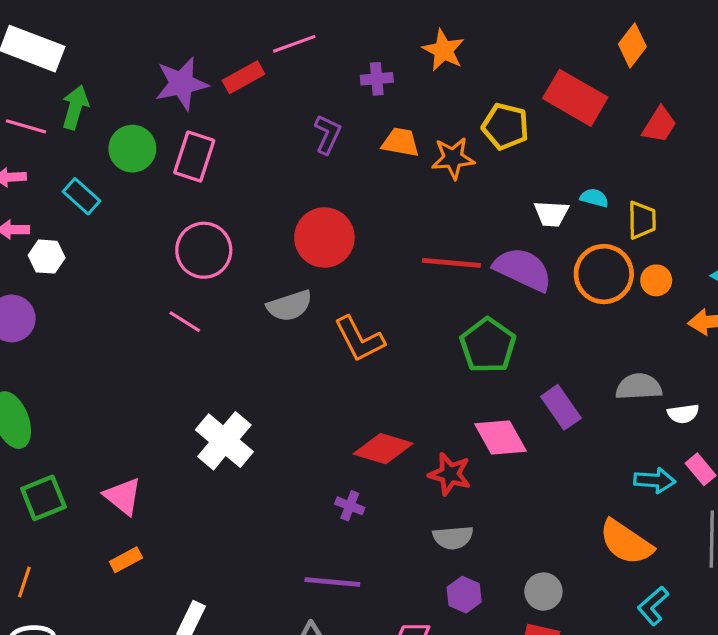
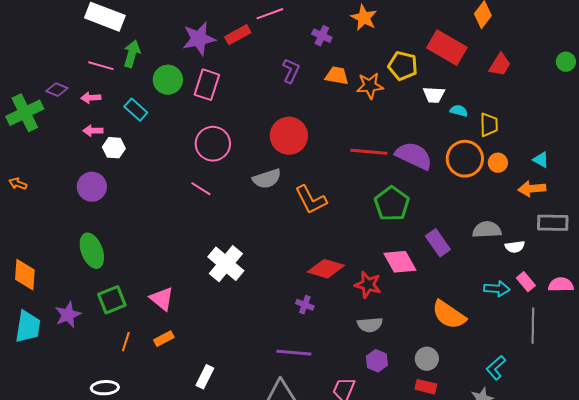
purple cross: (377, 79) -> (322, 36), turned 30
white trapezoid: (551, 214) -> (434, 95), moved
orange semicircle: (626, 542) -> (449, 315), moved
orange line: (24, 582) -> (126, 342), moved

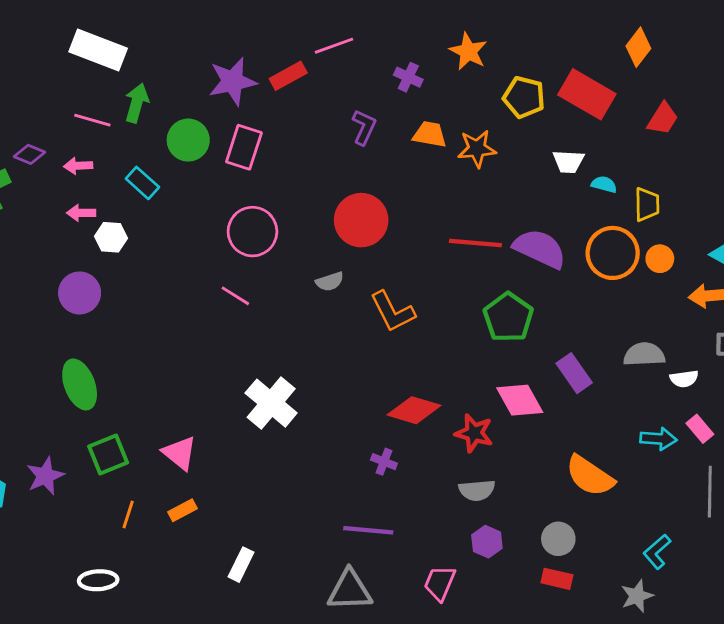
yellow pentagon: (403, 66) -> (524, 97), moved
gray semicircle: (267, 179) -> (330, 282), size x0.7

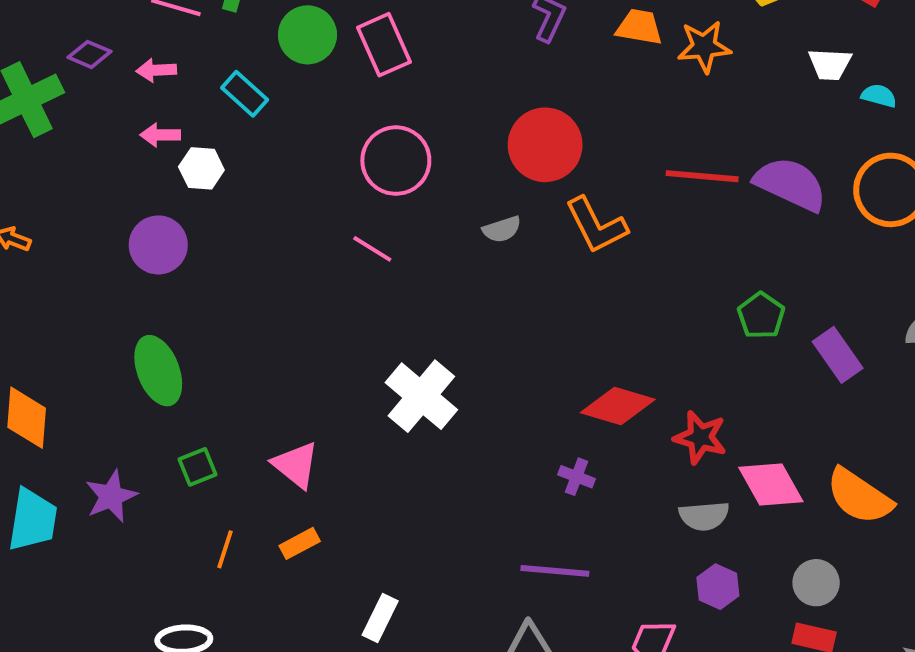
pink rectangle: (244, 147) -> (384, 45), turned -42
orange L-shape: (393, 312) -> (596, 225), moved
green pentagon: (508, 317) -> (761, 316), moved, size x0.7
pink diamond: (520, 400) -> (771, 485), moved
green square: (108, 454) -> (198, 467), size x0.7

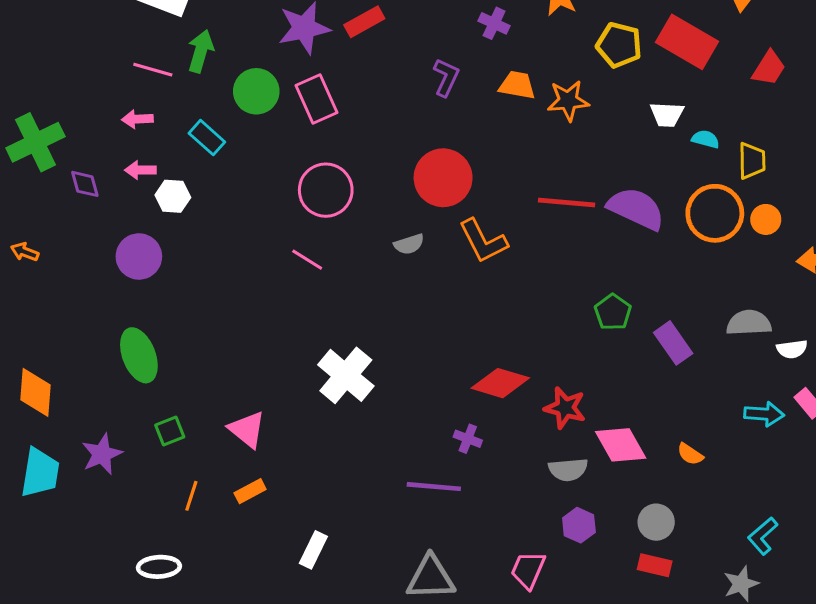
purple diamond: (90, 54) -> (85, 184), moved, turned 52
orange semicircle: (859, 496) -> (690, 454), size x0.5
purple line: (555, 571) -> (434, 487), moved

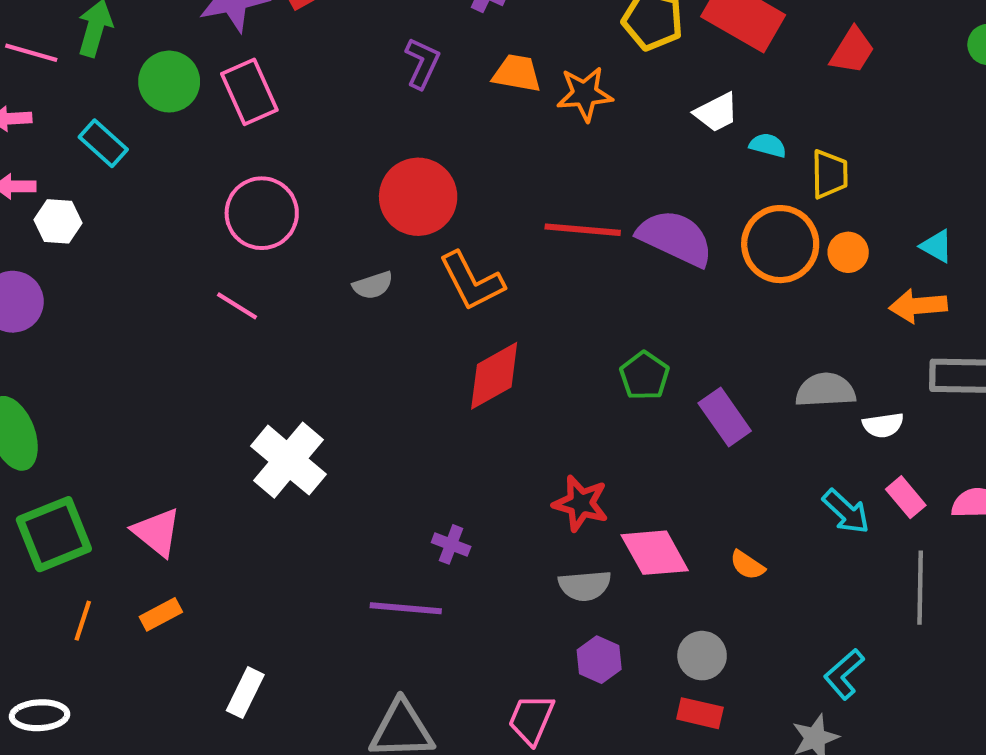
white trapezoid: (667, 114) -> (716, 112), turned -30
red diamond: (500, 383) -> (494, 376), moved, turned -46
cyan arrow: (764, 414) -> (846, 512), turned 39
green square: (170, 431) -> (54, 534), size x1.8

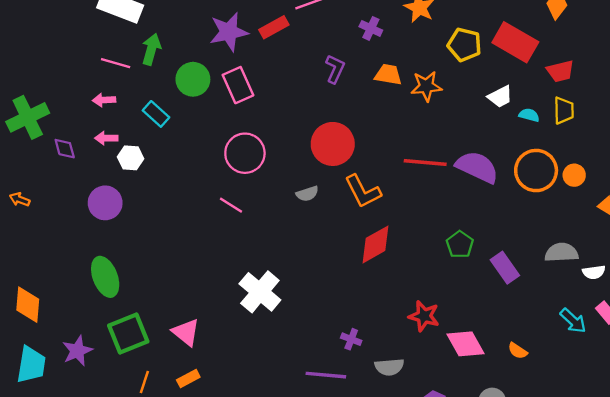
red trapezoid: (852, 51) -> (560, 71), moved, turned 44
yellow trapezoid: (830, 174) -> (564, 110), moved
gray semicircle: (585, 586) -> (389, 367), moved

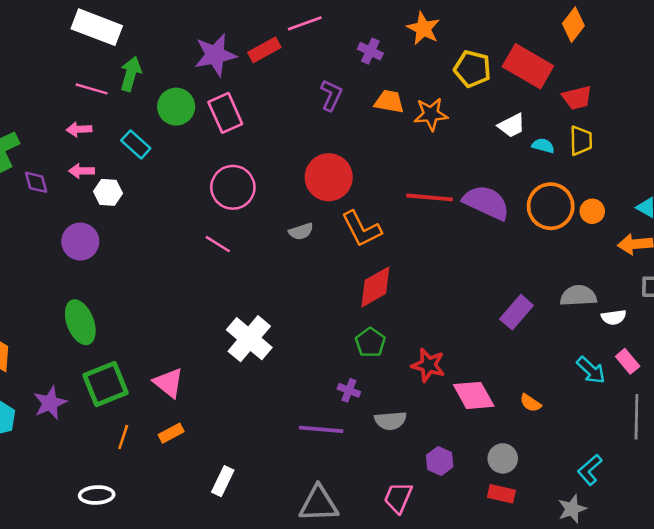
green pentagon: (460, 244) -> (370, 342), moved
purple rectangle: (505, 268) -> (517, 312), turned 76

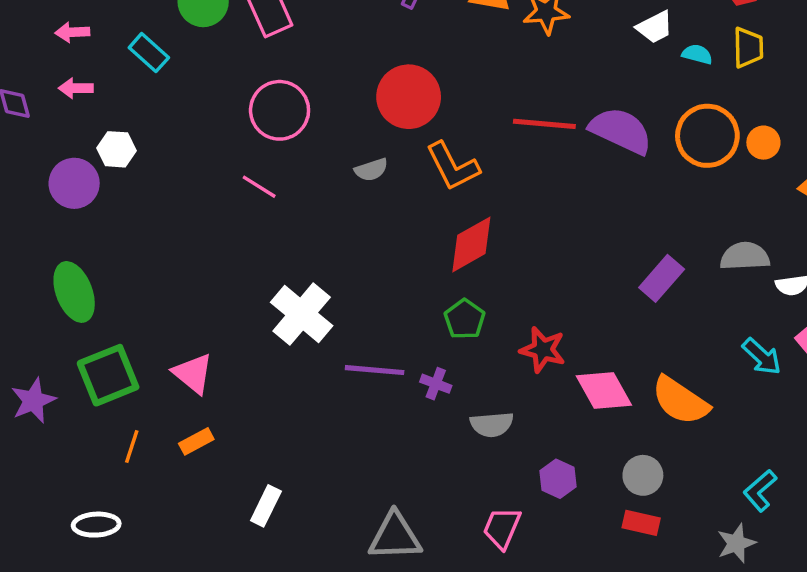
white hexagon: (108, 192) -> (117, 149), moved
orange semicircle: (530, 403) -> (680, 401), size x2.0
purple line: (321, 429) -> (375, 370), moved

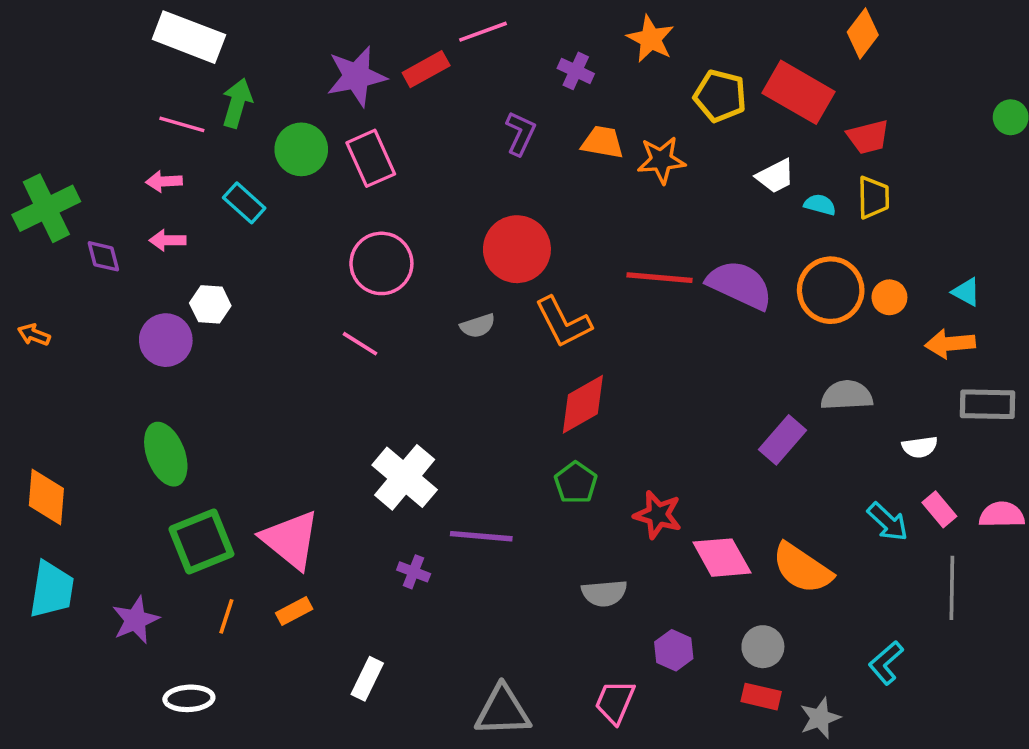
gray semicircle: (745, 256) -> (847, 395), moved
pink triangle: (193, 373) -> (291, 540), size x1.4
purple cross: (436, 384) -> (414, 572), moved
purple star: (33, 401) -> (135, 620), moved
gray star: (736, 543) -> (820, 718), moved

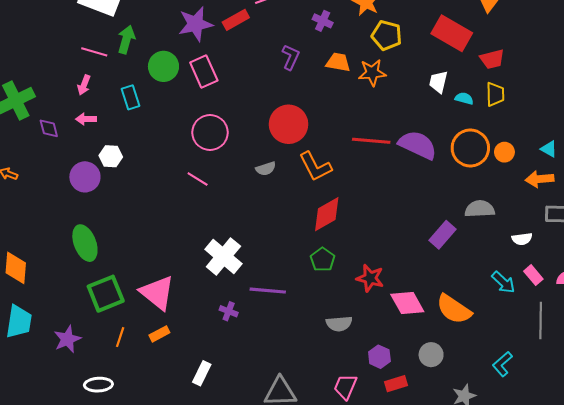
yellow pentagon: (720, 96) -> (387, 35), moved
white trapezoid: (775, 176) -> (438, 82), turned 130
pink arrow: (164, 181) -> (84, 85), turned -66
cyan rectangle: (244, 203) -> (130, 97), turned 30
red rectangle: (761, 697) -> (396, 384), moved, turned -30

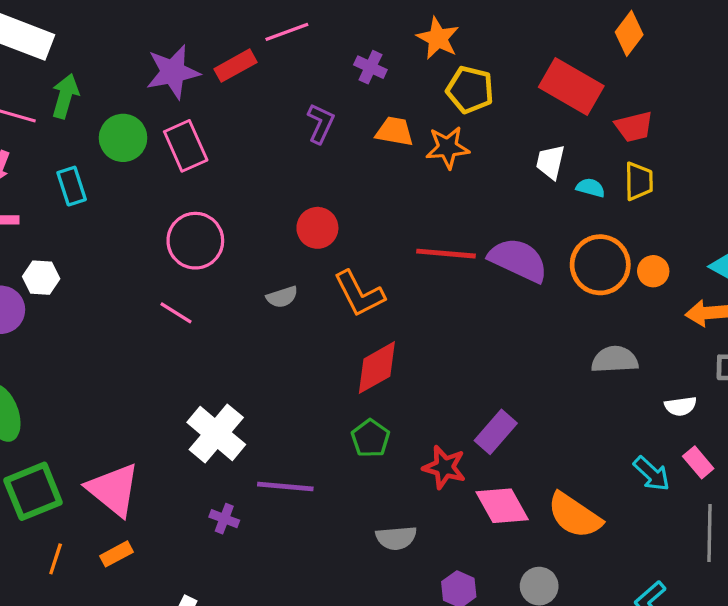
red circle: (289, 124) -> (317, 228), size x0.7
purple rectangle: (442, 235) -> (496, 432), moved

